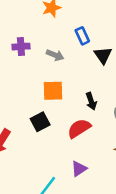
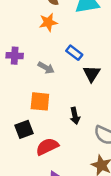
blue rectangle: (82, 36) -> (74, 53), turned -35
red semicircle: (79, 128) -> (47, 147), moved

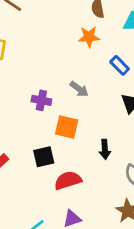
blue rectangle: (74, 53) -> (120, 65), moved
purple cross: (15, 56) -> (41, 100), moved

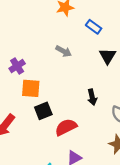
purple cross: (41, 100) -> (17, 66), moved, turned -35
orange square: (67, 127) -> (31, 88), moved

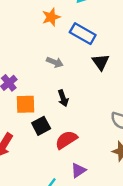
blue rectangle: (94, 27) -> (83, 34), size x1.5
black arrow: (92, 97) -> (63, 98), moved

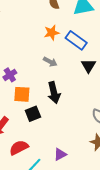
orange star: (51, 17) -> (52, 33), moved
black arrow: (63, 98) -> (54, 93), size x1.5
red semicircle: (66, 140) -> (19, 148), moved

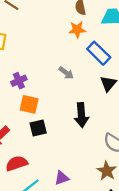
orange star: (52, 33) -> (77, 30), moved
black arrow: (54, 93) -> (81, 115), moved

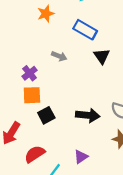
orange star: (77, 30) -> (46, 14), moved
purple cross: (19, 81) -> (30, 73), moved
black arrow: (81, 115) -> (88, 115), moved, turned -65

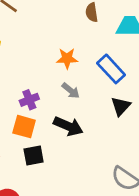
orange star: (46, 14) -> (67, 58), moved
black arrow: (88, 115) -> (68, 126), moved

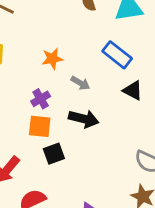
orange star: (67, 58) -> (52, 59), moved
black triangle: (121, 106) -> (133, 90), turned -35

